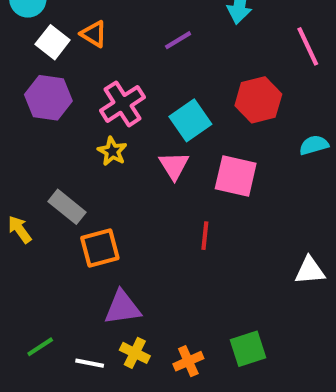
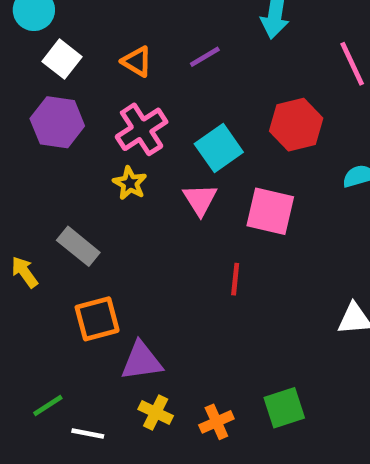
orange triangle: (94, 34) -> (137, 61), moved
orange square: (100, 248) -> (97, 319), moved
white line: (90, 363) -> (88, 434), moved

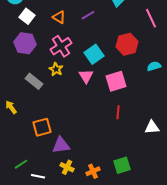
pink square: (270, 211) -> (116, 81), turned -30
gray rectangle: (78, 246) -> (34, 81), moved
red line: (235, 279) -> (118, 112), moved

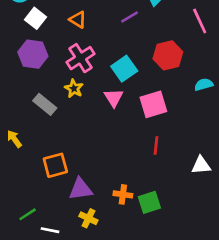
purple line: (88, 15) -> (130, 17), moved
green square: (122, 165) -> (149, 202), moved
orange cross: (93, 171) -> (123, 194), moved, turned 32

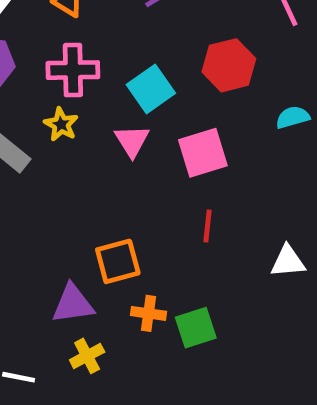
pink cross: (81, 58) -> (73, 70), turned 32
orange square: (55, 165) -> (118, 261), moved
yellow cross: (88, 218) -> (87, 356), turned 36

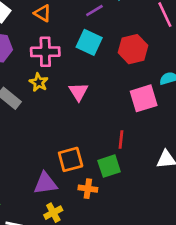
cyan square: (151, 89) -> (89, 42), moved, turned -30
pink square: (203, 153) -> (144, 98), moved
green square: (196, 328) -> (109, 166), moved

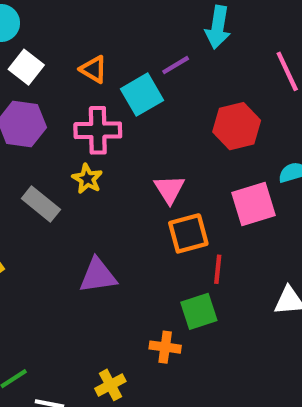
cyan square: (89, 42) -> (142, 95), moved, turned 35
pink triangle: (79, 92) -> (169, 189), moved
orange square: (71, 159) -> (188, 233), moved
purple triangle: (45, 183) -> (98, 276), moved

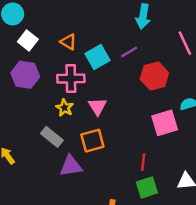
purple line: (176, 65) -> (129, 52), moved
pink triangle: (169, 189) -> (97, 106), moved
gray rectangle: (41, 204) -> (52, 137), moved
orange square: (188, 233) -> (92, 141), moved
green square: (199, 311) -> (147, 187), moved

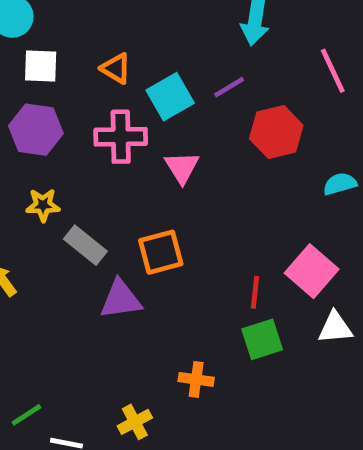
white square: (28, 41) -> (41, 66), turned -36
pink triangle: (97, 106) -> (182, 167), moved
yellow star: (65, 108) -> (43, 205), moved, turned -30
pink square: (165, 123) -> (312, 271), moved, turned -32

